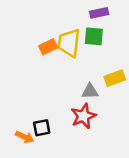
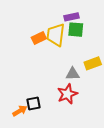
purple rectangle: (99, 13) -> (72, 17), moved
orange arrow: (25, 137) -> (20, 111), turned -56

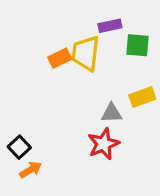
green square: (76, 30) -> (137, 45), moved
black square: (34, 103) -> (19, 147), moved, turned -32

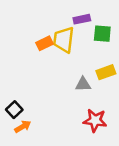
red star: (103, 144) -> (95, 120), moved, turned 30

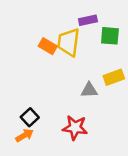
orange rectangle: (44, 43) -> (48, 46), turned 56
black square: (14, 110) -> (30, 117), moved
red star: (95, 120) -> (75, 128), moved

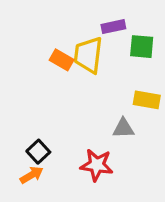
yellow rectangle: (114, 77) -> (147, 100), turned 30
gray triangle: (89, 90) -> (123, 128), moved

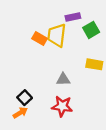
green square: (142, 47) -> (91, 30), turned -35
gray triangle: (123, 128) -> (63, 79), moved

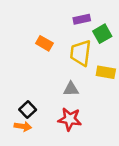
yellow trapezoid: (57, 35) -> (81, 53), moved
orange arrow: (20, 113) -> (23, 126), turned 40

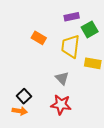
gray triangle: (71, 89) -> (62, 78), turned 48

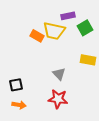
yellow trapezoid: (71, 46) -> (54, 31), moved, turned -85
black square: (24, 96) -> (16, 85), moved, turned 32

